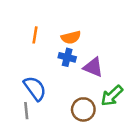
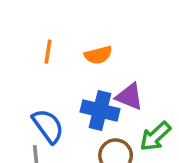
blue cross: (67, 57) -> (100, 110), moved, size x1.5

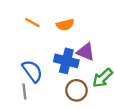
orange line: (48, 52) -> (32, 22), turned -70

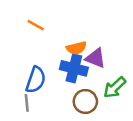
orange semicircle: (65, 25) -> (76, 48), moved
blue semicircle: (32, 71) -> (36, 80), turned 55

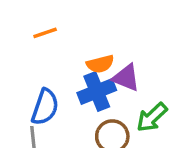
orange line: (36, 25) -> (45, 33), turned -48
blue cross: (74, 68) -> (97, 92), turned -36

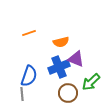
orange semicircle: (100, 64) -> (61, 42), moved

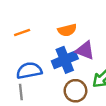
orange line: (29, 33) -> (22, 33), moved
blue semicircle: (29, 76) -> (29, 71), turned -120

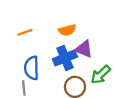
blue semicircle: (29, 71) -> (32, 68), turned -80

